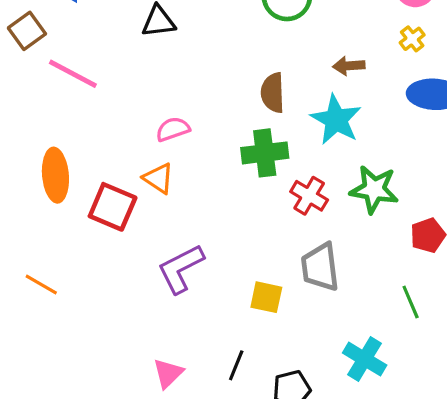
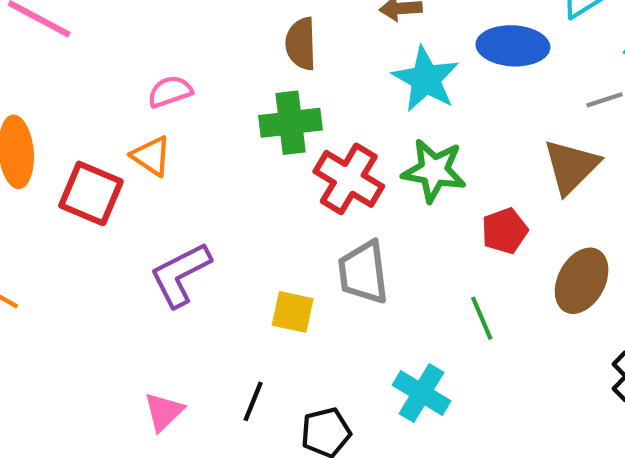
cyan star: (336, 120) -> (426, 79), moved
red cross: (309, 196) -> (349, 179), size x1.4

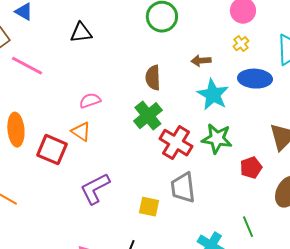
green cross: (291, 123) -> (148, 116), turned -32
green line: (482, 318) -> (248, 227), moved

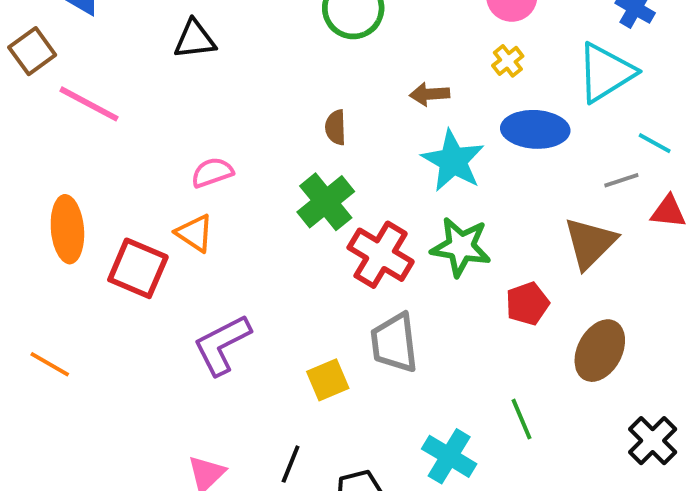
brown semicircle: (153, 78) -> (336, 127), size x0.7
yellow square: (149, 207) -> (328, 380), turned -35

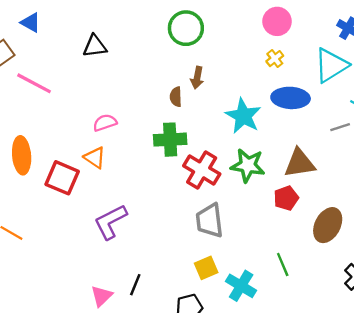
brown arrow: (430, 94) -> (197, 78), moved, turned -75
green cross: (326, 202) -> (170, 140), turned 36
brown triangle: (590, 243) -> (300, 163), moved, turned 36
yellow square: (328, 380) -> (206, 268), moved
black line: (291, 464) -> (135, 285), moved

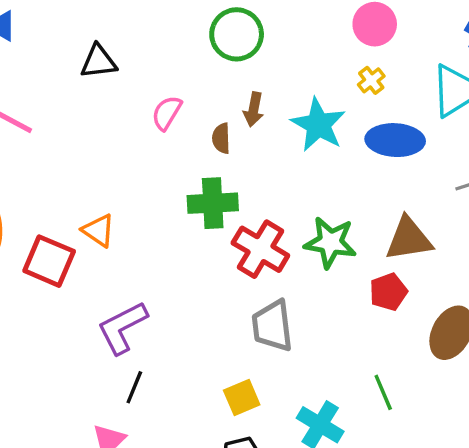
cyan star: (243, 116) -> (318, 125), moved
pink semicircle: (105, 123) -> (167, 113), moved, turned -40
yellow square: (206, 268) -> (242, 397), moved
black line: (135, 285) -> (134, 387), moved

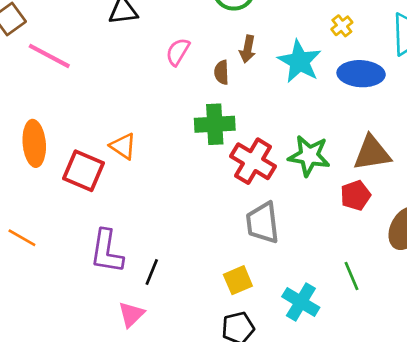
purple L-shape: (122, 328) -> (107, 251), moved, turned -54

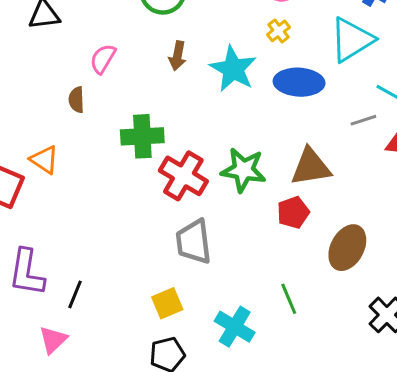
brown semicircle: (222, 72) -> (76, 100), moved

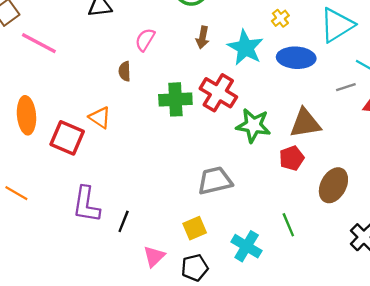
red cross: (183, 176) -> (218, 93), moved
gray trapezoid: (194, 242) -> (215, 181), turned 84
pink triangle: (53, 340) -> (154, 256), moved

